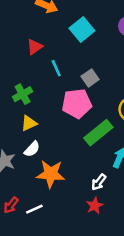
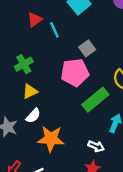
cyan line: (56, 68) -> (54, 30), moved
white arrow: (99, 182) -> (96, 146), turned -105

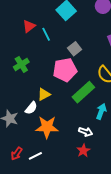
yellow triangle: (30, 91) -> (44, 94), moved

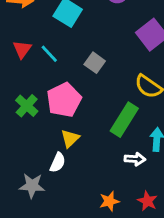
pink pentagon: (65, 70) -> (64, 100), moved
orange star: (47, 127) -> (109, 201), moved, size x0.6
white arrow: (86, 132) -> (135, 159), moved

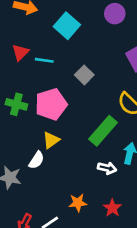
cyan line: (49, 54) -> (44, 60), turned -48
green cross: (27, 106) -> (16, 104), turned -36

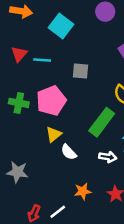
gray square: (84, 75) -> (81, 71), turned -36
white semicircle: (36, 160) -> (69, 152), moved, turned 108

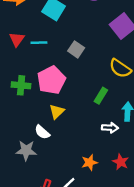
gray square: (81, 71) -> (76, 49), turned 35
green rectangle: (102, 122) -> (101, 96), size x0.6
white semicircle: (69, 152) -> (42, 132), moved

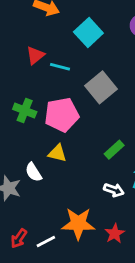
gray square: (76, 49) -> (101, 87), size x1.5
yellow triangle: (57, 112) -> (57, 153), turned 42
orange star: (89, 162) -> (78, 224), size x1.6

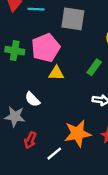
gray square: (101, 87) -> (73, 19), turned -30
yellow triangle: (57, 153) -> (56, 73), moved
red arrow: (19, 238) -> (30, 140), moved

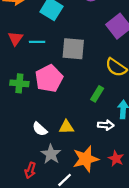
yellow triangle: (56, 73) -> (66, 127), moved
gray star: (15, 117) -> (51, 154), moved, turned 30
red arrow: (30, 140) -> (30, 170), moved

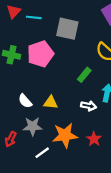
gray star: (51, 154) -> (33, 126), turned 30

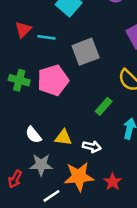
gray square: (67, 29) -> (86, 52), turned -35
white arrow: (89, 106) -> (92, 147), moved

